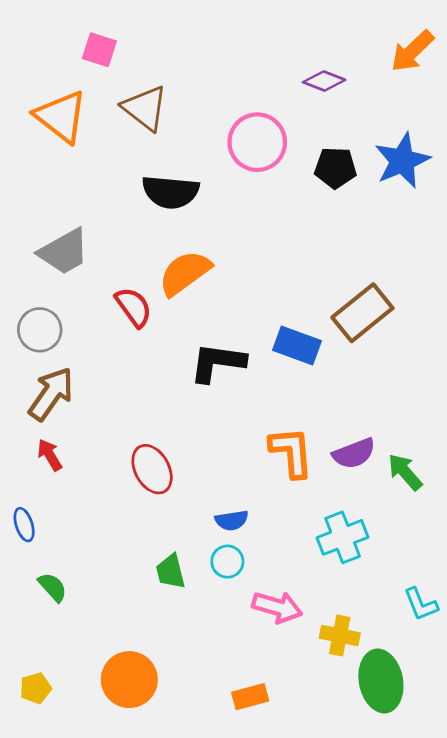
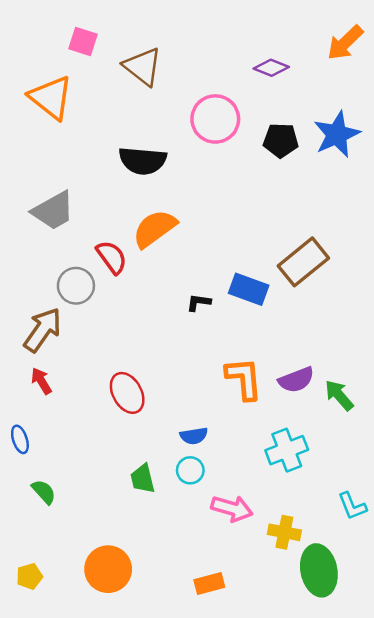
brown triangle: (145, 108) -> (143, 67), moved
gray circle: (40, 330) -> (76, 286), moved
black L-shape: (217, 363) -> (199, 302), moved, size x0.5

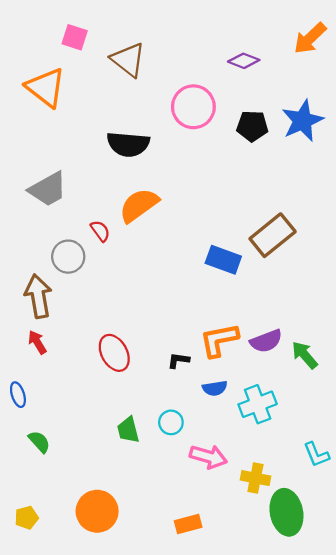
red semicircle: (112, 257) -> (100, 231), size x0.7
black L-shape: (199, 302) -> (178, 360), moved
brown arrow: (43, 330) -> (38, 296), turned -45
orange L-shape: (244, 379) -> (219, 340), turned -96
blue semicircle: (194, 436) -> (215, 388), moved

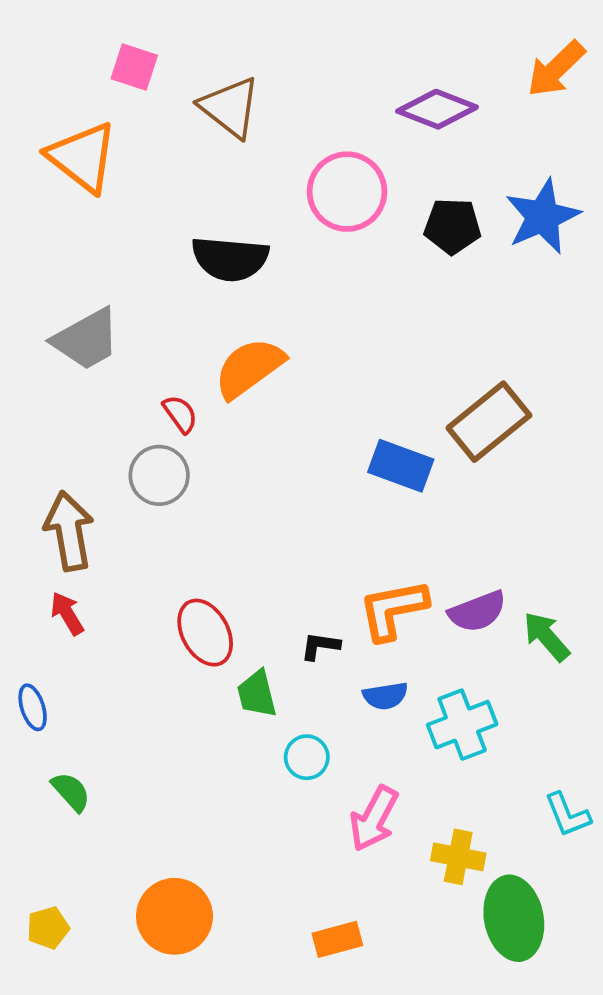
purple diamond: (244, 61) -> (437, 109), size x1.4
gray circle: (68, 257) -> (159, 475), moved
green trapezoid: (128, 430) -> (257, 694), moved
pink arrow: (208, 457) -> (374, 819), turned 102

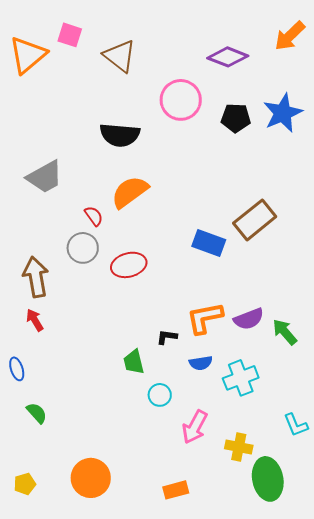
orange triangle: (82, 157) -> (28, 55), moved, turned 42
red ellipse: (205, 633) -> (129, 265), moved, turned -76

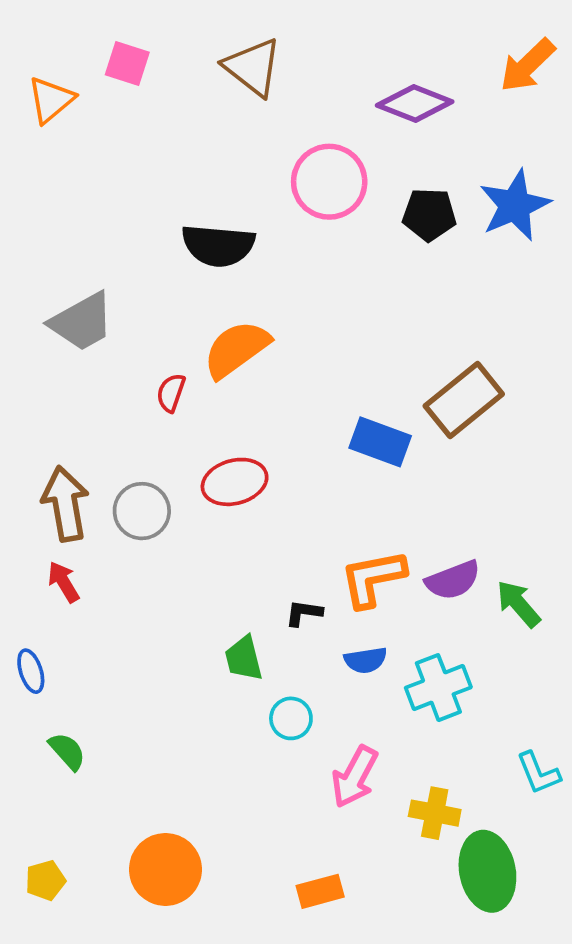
orange triangle: (28, 55) -> (51, 100), size x0.7
brown triangle: (120, 56) -> (253, 67), moved
red semicircle: (94, 216) -> (171, 393), turned -125
gray circle: (83, 248) -> (142, 511), moved

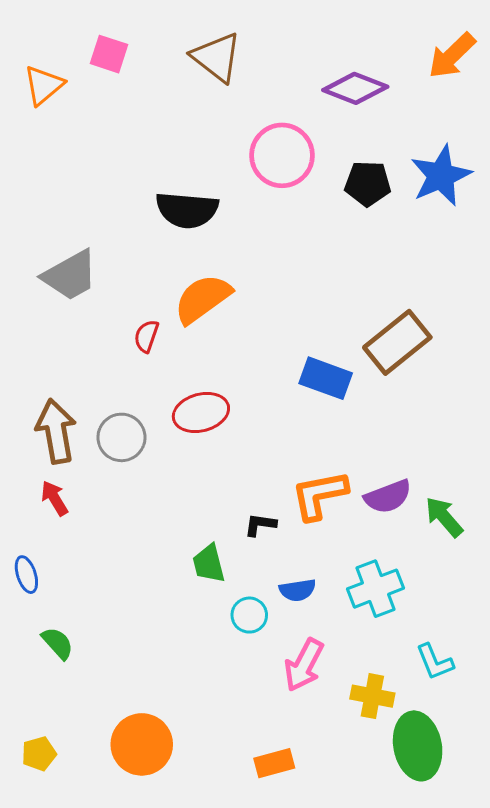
blue semicircle: (366, 660) -> (298, 590), moved
cyan L-shape: (538, 773) -> (435, 662), moved

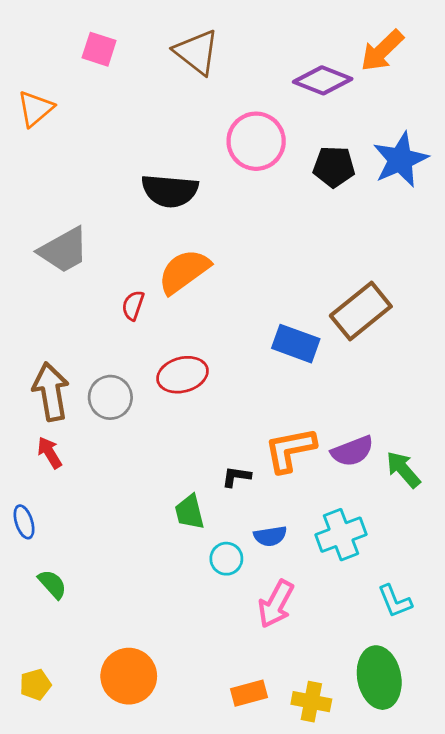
orange arrow: (452, 56) -> (382, 51), moved
orange triangle: (44, 85) -> (35, 109), moved
yellow cross: (372, 696) -> (311, 702), moved

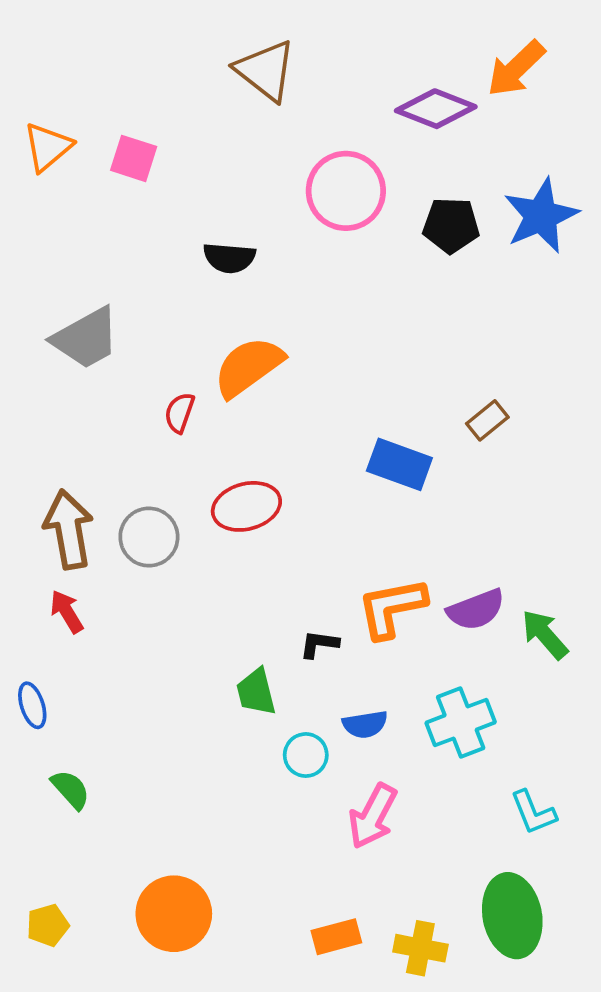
pink square: (99, 49) -> (134, 158), moved
black semicircle: (170, 191) -> (229, 258), size x0.7
brown rectangle: (361, 311) -> (487, 420), size x0.5

